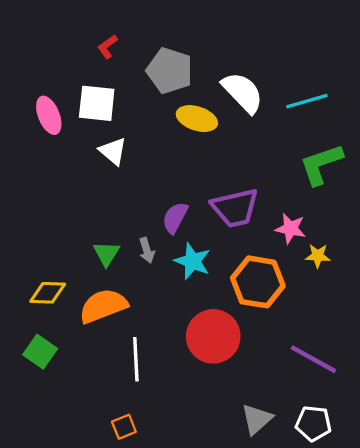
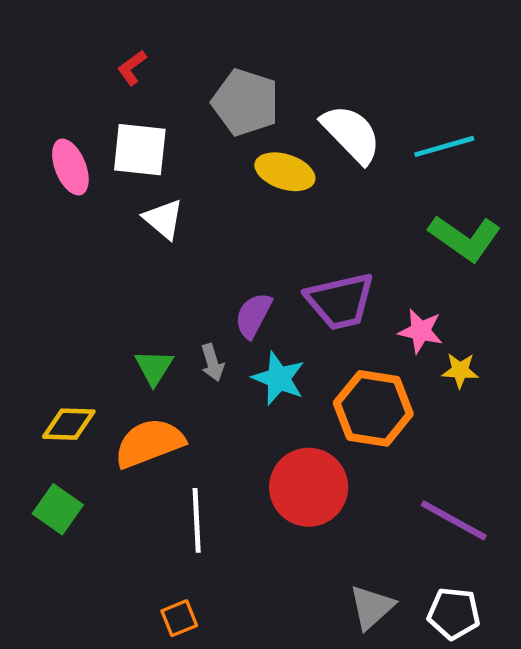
red L-shape: (108, 47) -> (132, 68), moved
green L-shape: (321, 164) -> (465, 238), turned -126

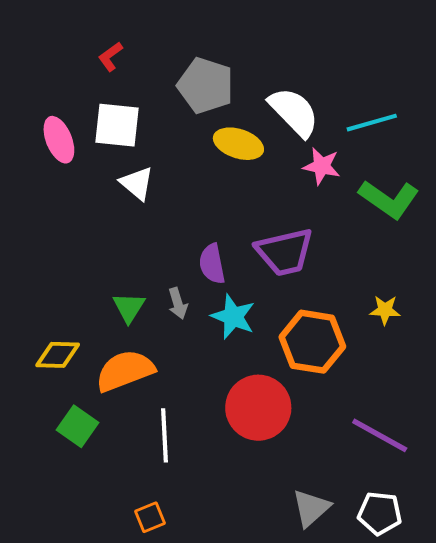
purple semicircle: (253, 315) -> (212, 264), turned -39
pink star: (421, 331) -> (322, 166), moved
green square: (58, 509) -> (77, 426), moved

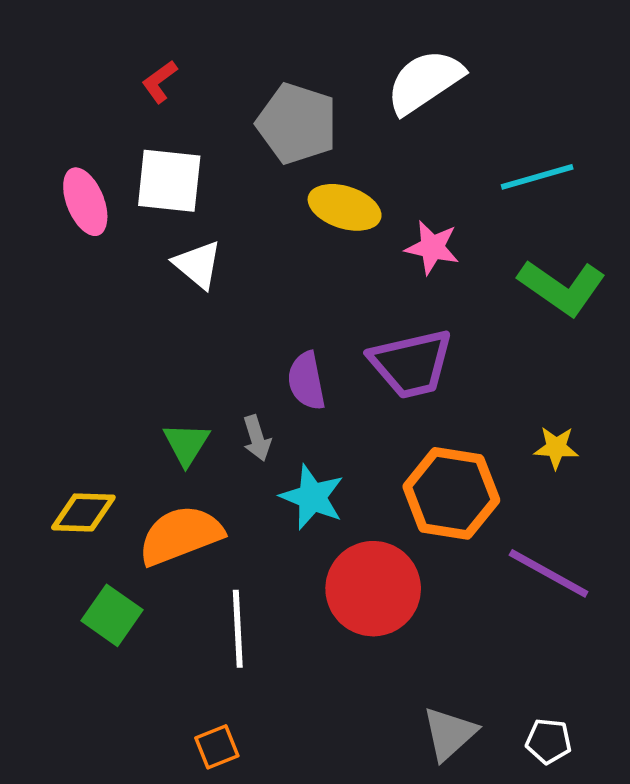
white semicircle: (294, 112) -> (425, 82), moved, turned -80
pink star: (322, 166) -> (432, 247), moved
cyan star: (233, 317) -> (312, 497), moved
purple line: (380, 435) -> (549, 573), moved
white pentagon: (380, 513) -> (549, 741), size x0.7

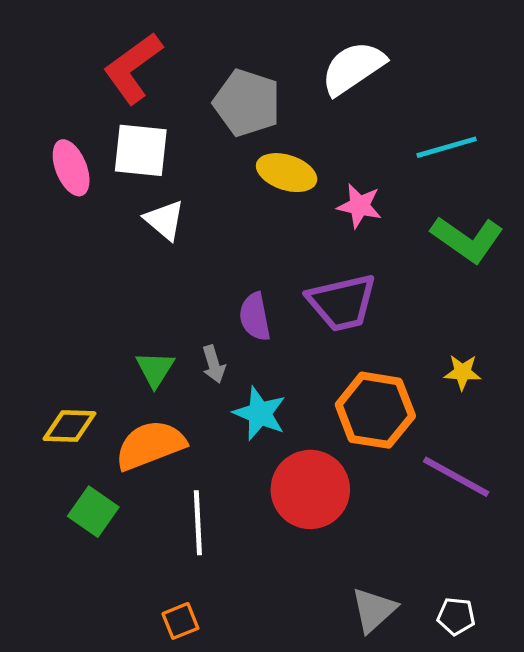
red L-shape: (160, 82) -> (133, 68), size x2.0

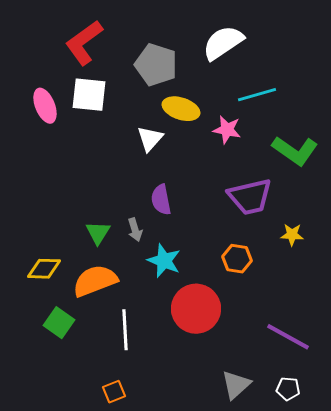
cyan line: (447, 147) -> (257, 95), moved
white triangle: (165, 220) -> (150, 139), moved, turned 32
purple trapezoid: (342, 302) -> (250, 197), moved
orange hexagon: (375, 410) -> (237, 259), size x0.6
purple line: (456, 477) -> (288, 337), moved

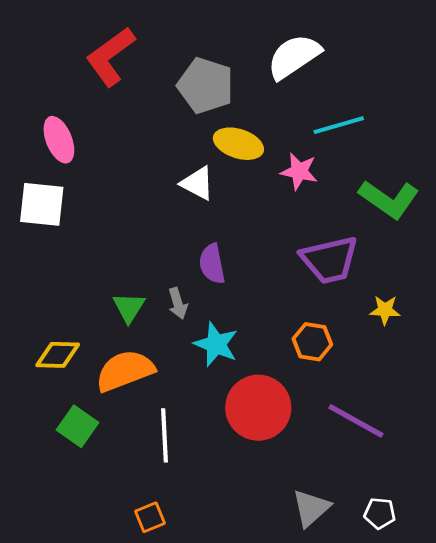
white square: (89, 95) -> (42, 204), moved
white triangle: (150, 139) -> (198, 183), turned -44
purple line: (288, 337) -> (356, 421), moved

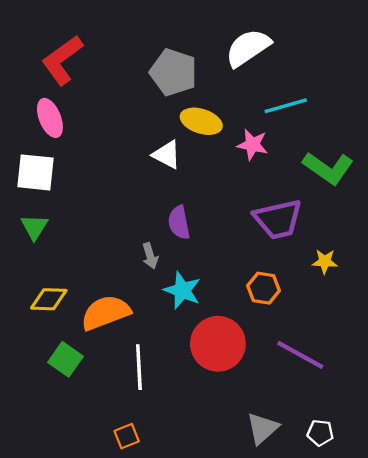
red L-shape: (110, 57) -> (62, 60), moved
green triangle: (129, 307) -> (34, 227), moved

